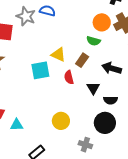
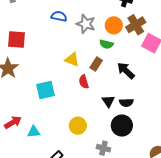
gray star: (26, 16) -> (86, 24), moved
black arrow: (112, 68) -> (126, 71), turned 30
cyan square: (40, 70) -> (46, 90), moved
black triangle: (93, 88) -> (108, 101), moved

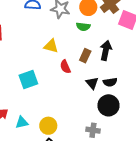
brown rectangle: (96, 64) -> (85, 56), moved
black arrow: (126, 71) -> (106, 50), turned 66
yellow circle: (78, 126) -> (48, 126), moved

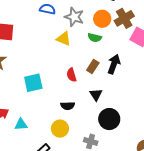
yellow triangle: (51, 46) -> (64, 39), moved
black semicircle: (110, 82) -> (68, 106), moved
yellow circle: (48, 126) -> (60, 129), moved

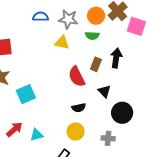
red semicircle: (72, 75) -> (77, 77), size x1.5
cyan square: (33, 83) -> (26, 94), moved

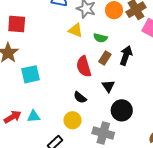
green semicircle: (92, 36) -> (100, 38), moved
black semicircle: (79, 108) -> (80, 97), turned 40
red arrow: (14, 129) -> (13, 117), moved
gray cross: (108, 138) -> (103, 133), size x1.5

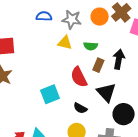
cyan square: (31, 74) -> (50, 94), moved
black triangle: (108, 86) -> (106, 92), size x1.5

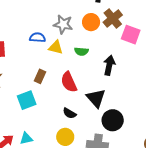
blue semicircle: (44, 16) -> (37, 37), moved
brown rectangle: (98, 65) -> (40, 76), moved
cyan square: (50, 94) -> (27, 100), moved

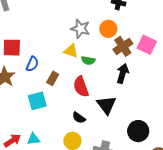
brown cross: (113, 19) -> (123, 46), moved
blue semicircle: (37, 37) -> (32, 64), moved, turned 105
green semicircle: (81, 51) -> (88, 60), moved
black circle: (113, 120) -> (138, 131), moved

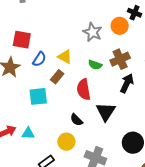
orange circle: (108, 29) -> (120, 26), moved
brown cross: (123, 46) -> (120, 59), moved
yellow triangle: (71, 51) -> (65, 57), moved

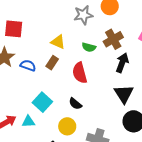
gray star: (92, 32) -> (83, 15), turned -30
blue semicircle: (39, 59) -> (28, 66), moved, turned -98
cyan square: (38, 96) -> (42, 102), moved, turned -36
black triangle: (106, 112) -> (124, 94), moved

